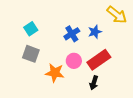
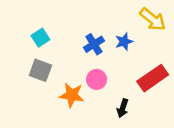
red rectangle: (99, 60) -> (153, 78), moved

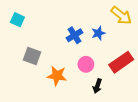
cyan square: (40, 38) -> (17, 20), moved, turned -32
pink circle: (97, 79) -> (86, 64), moved

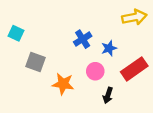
yellow arrow: (121, 16) -> (134, 17), turned -50
cyan square: (17, 20) -> (16, 33), moved
blue star: (98, 33) -> (109, 48), moved

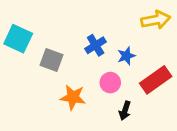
cyan square: (16, 33) -> (18, 39), size x1.5
gray square: (36, 62) -> (52, 60), moved

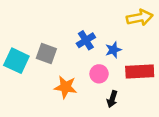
cyan square: (18, 39) -> (16, 61), moved
red rectangle: (156, 80) -> (140, 71), turned 32

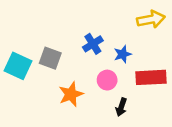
orange star: (66, 87) -> (71, 94), turned -30

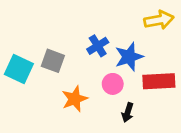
blue star: (123, 54) -> (129, 57), size x1.5

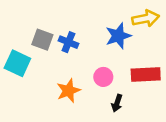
blue cross: (98, 46) -> (68, 42), moved, turned -36
blue star: (129, 57) -> (118, 36), moved
gray square: (53, 61) -> (42, 40), moved

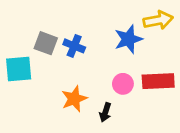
cyan square: (17, 63) -> (19, 69), turned -30
pink circle: (103, 77) -> (123, 84), moved
black arrow: (117, 103) -> (105, 112), moved

